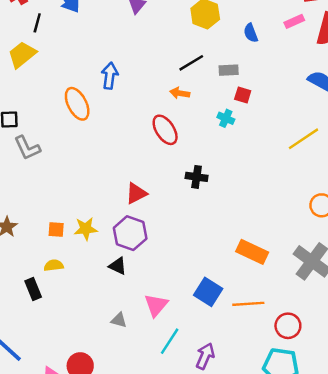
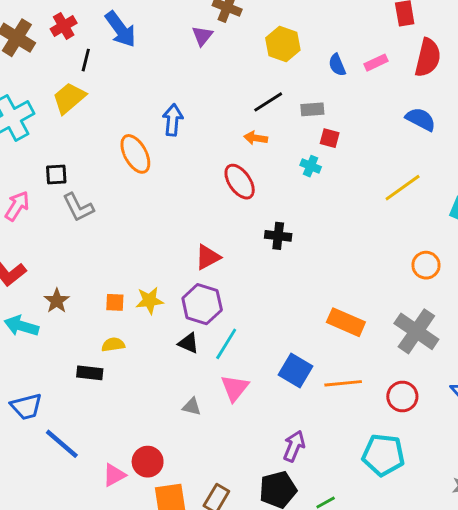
pink rectangle: (294, 21) -> (376, 63), moved
black rectangle: (33, 289) -> (90, 373), turned -60
red circle: (288, 326) -> (402, 396), moved
cyan line: (170, 341) -> (226, 344), moved

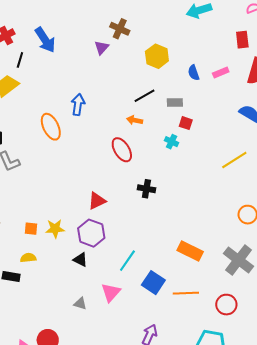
cyan line: (226, 344) -> (127, 261), moved

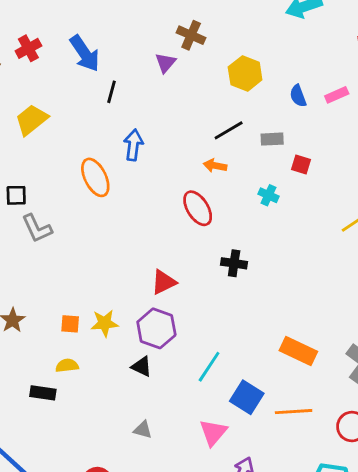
black line: (20, 60) -> (111, 92), moved
red square: (186, 123) -> (301, 165), moved
pink triangle: (111, 292) -> (213, 432), moved

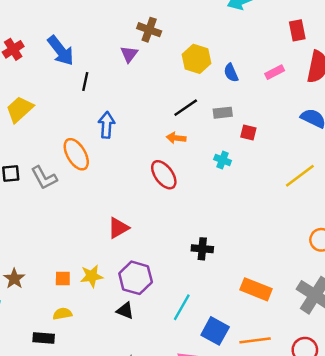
blue semicircle: (298, 96) -> (231, 73), moved
gray L-shape: (37, 228) -> (44, 178), moved
black cross: (234, 263) -> (202, 249), moved
red triangle: (164, 282) -> (118, 228), moved

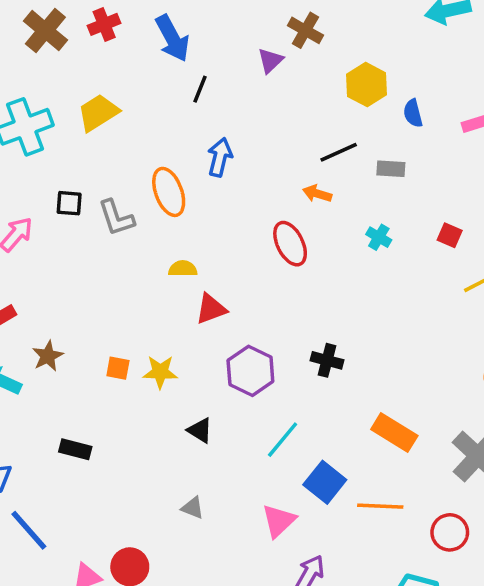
red square: (248, 132) -> (450, 235), moved
purple hexagon: (136, 278) -> (250, 371), moved
yellow semicircle: (62, 314) -> (183, 269), moved

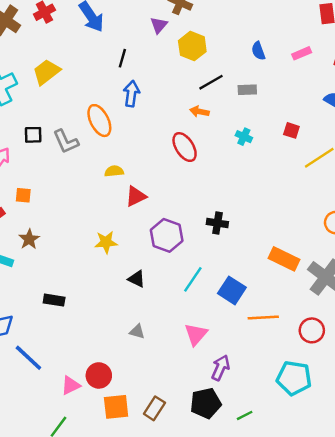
yellow hexagon: (367, 85) -> (192, 46), moved
black line: (200, 89) -> (122, 58), moved
orange square: (118, 368) -> (23, 195), moved
orange rectangle: (394, 432) -> (284, 259), moved
blue square: (325, 482) -> (232, 290), moved

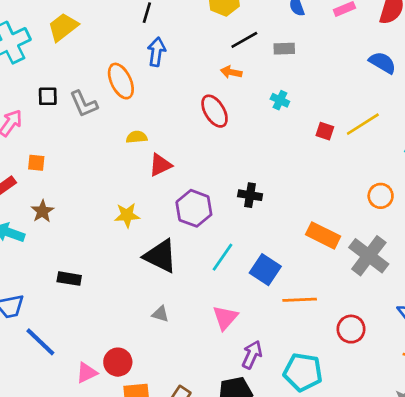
red square: (291, 130) -> (325, 131), moved
black triangle: (137, 279) -> (160, 256), size x1.8
red circle: (312, 330) -> (351, 329), moved
cyan pentagon: (294, 378) -> (303, 372), moved

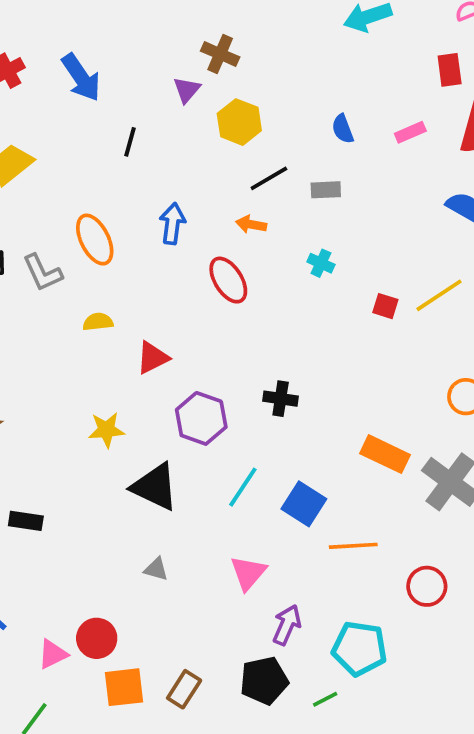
blue arrow: (156, 52) -> (172, 224), moved
yellow semicircle: (137, 137) -> (98, 322), moved

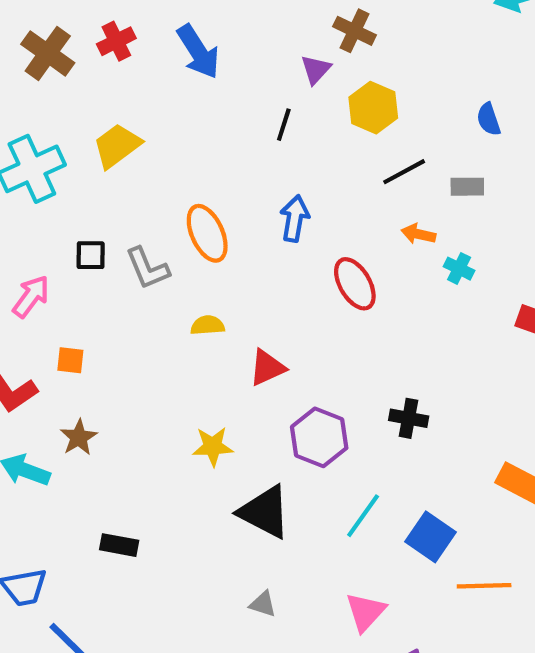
black line: (130, 142) -> (284, 125), moved
orange arrow: (251, 224) -> (418, 234), moved

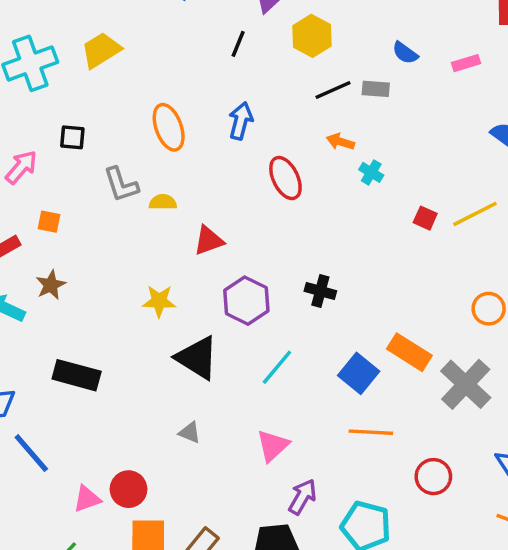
blue semicircle: (489, 119) -> (405, 53), turned -40
gray rectangle: (467, 187) -> (376, 89), moved
gray L-shape: (147, 268) -> (121, 185), moved
blue square: (430, 537) -> (359, 373), moved
black rectangle: (119, 545) -> (77, 375), size x1.5

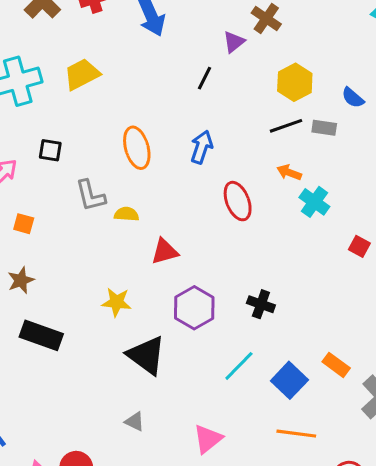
yellow hexagon: (312, 36) -> (295, 82), moved
cyan cross: (371, 172) -> (314, 202), size x1.4
orange rectangle: (409, 352) -> (336, 365), size x0.7
cyan line: (277, 367) -> (239, 366), moved
black rectangle: (77, 375) -> (41, 335), moved

